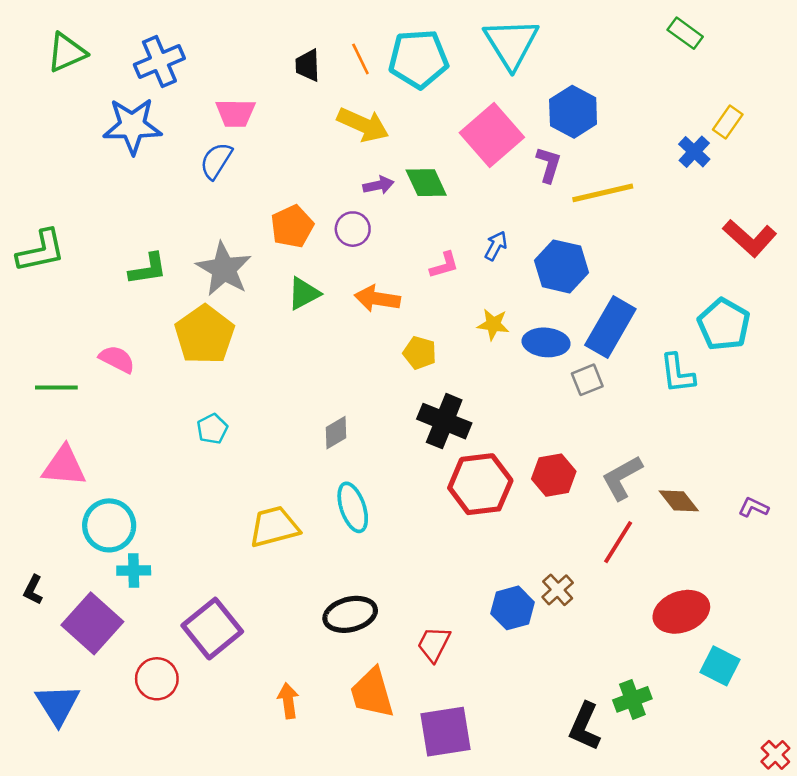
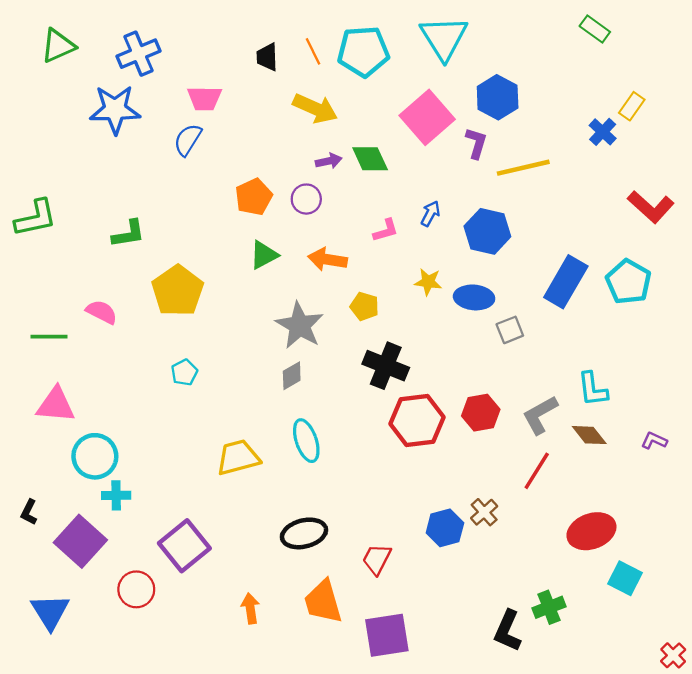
gray star: (224, 269) -> (300, 325), moved
blue rectangle: (610, 327) -> (566, 282), moved
cyan L-shape: (677, 373) -> (593, 389), moved

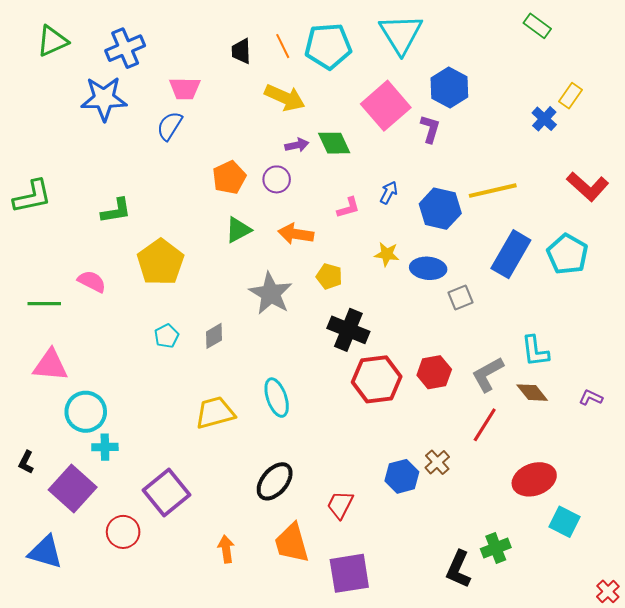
yellow line: (523, 168) -> (493, 191), moved
gray diamond: (292, 376) -> (214, 336), moved
black ellipse: (304, 533) -> (275, 481), turned -36
blue triangle: (50, 612) -> (45, 552), turned -42

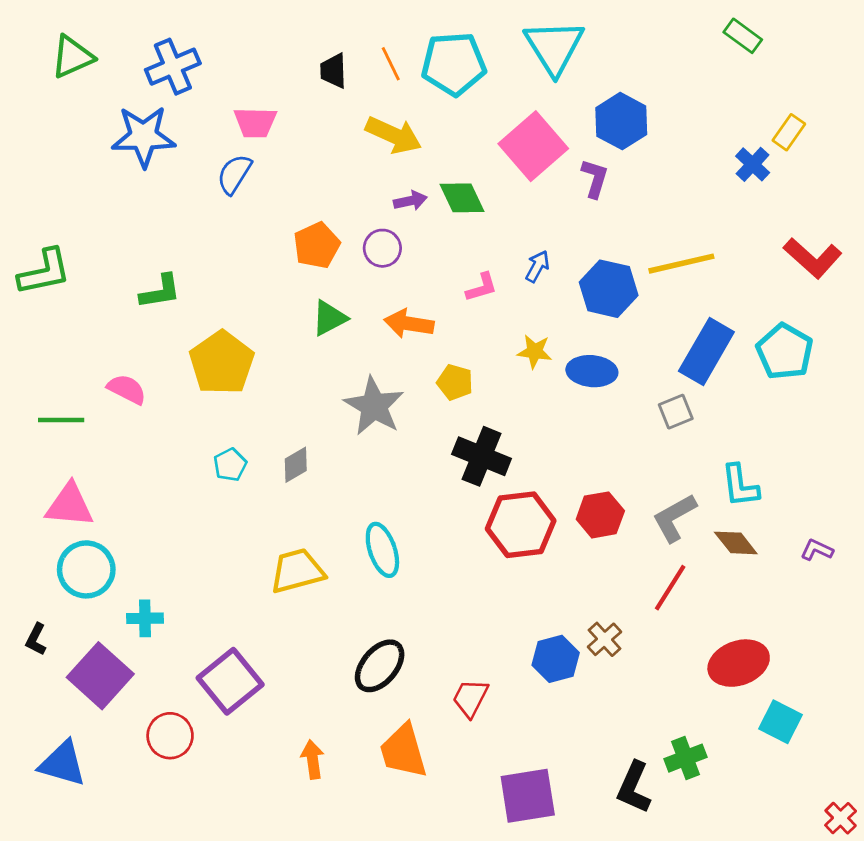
gray square: (460, 298) -> (676, 412), moved
cyan circle: (86, 412) -> (86, 569), moved
purple square: (349, 573) -> (528, 796), moved

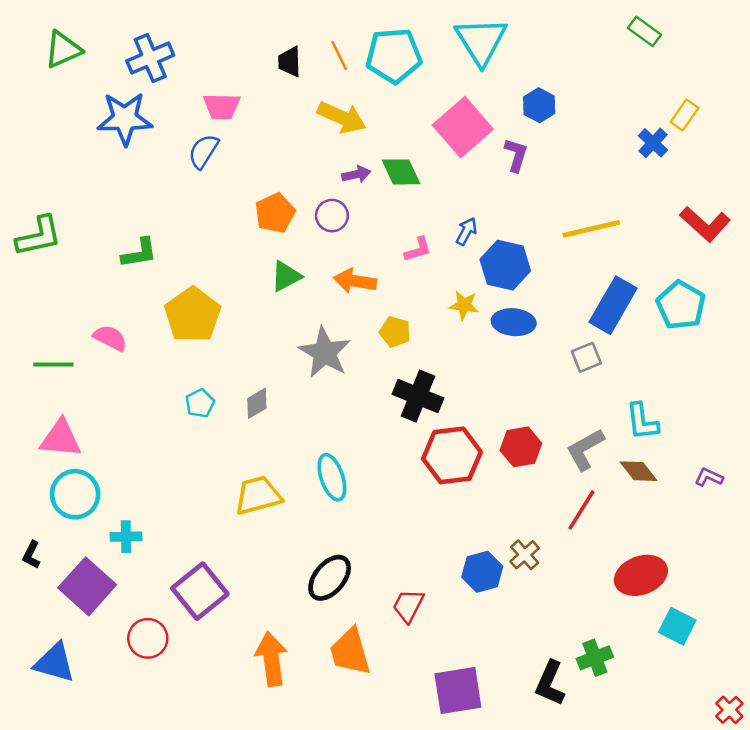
blue hexagon: (621, 121) -> (539, 105), size x0.7
blue hexagon: (609, 289) -> (505, 265), moved
orange arrow: (313, 759) -> (271, 659), size x1.6

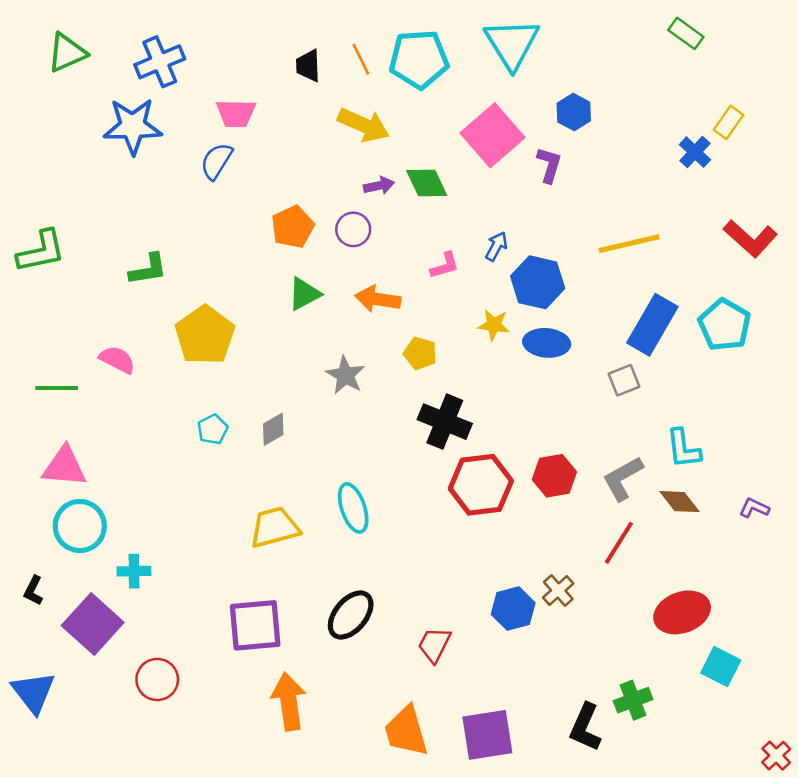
gray star: (325, 352) -> (345, 375), size x0.7
purple square: (200, 591) -> (255, 625), moved, turned 34
orange trapezoid: (350, 652) -> (406, 731), moved
blue triangle: (55, 663) -> (33, 692), moved, turned 36

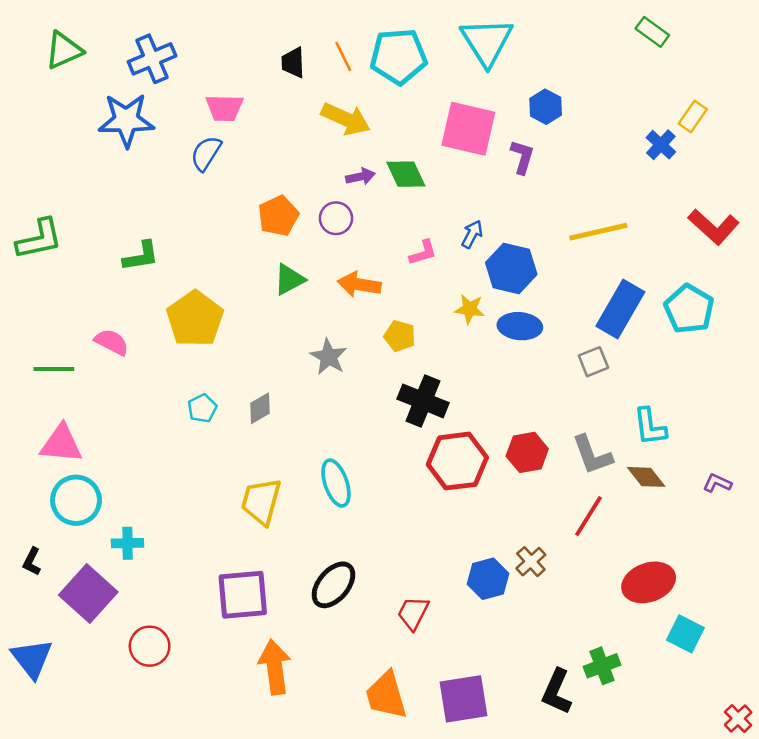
pink square: (492, 135) -> (468, 129), turned -36
gray L-shape: (623, 478) -> (592, 455), turned -81
yellow trapezoid: (275, 527) -> (261, 501), turned -60

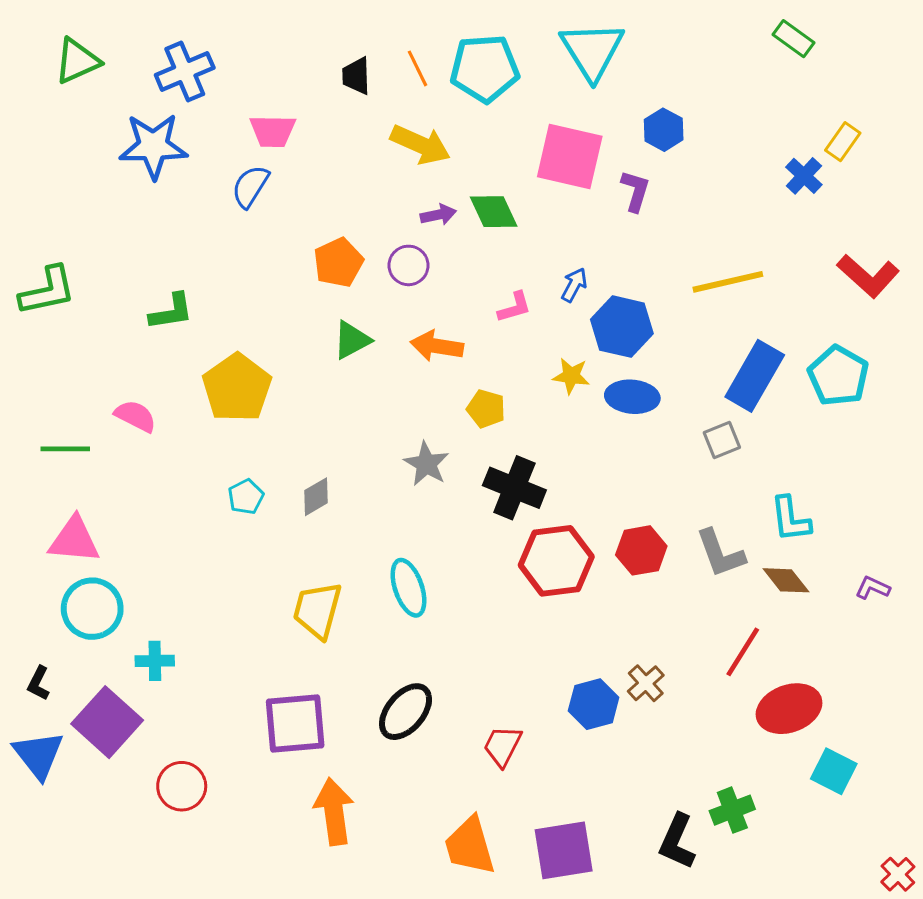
gray star: (329, 357) -> (426, 464), moved
red line: (589, 516) -> (743, 652), moved
blue triangle: (32, 658) -> (38, 755), moved

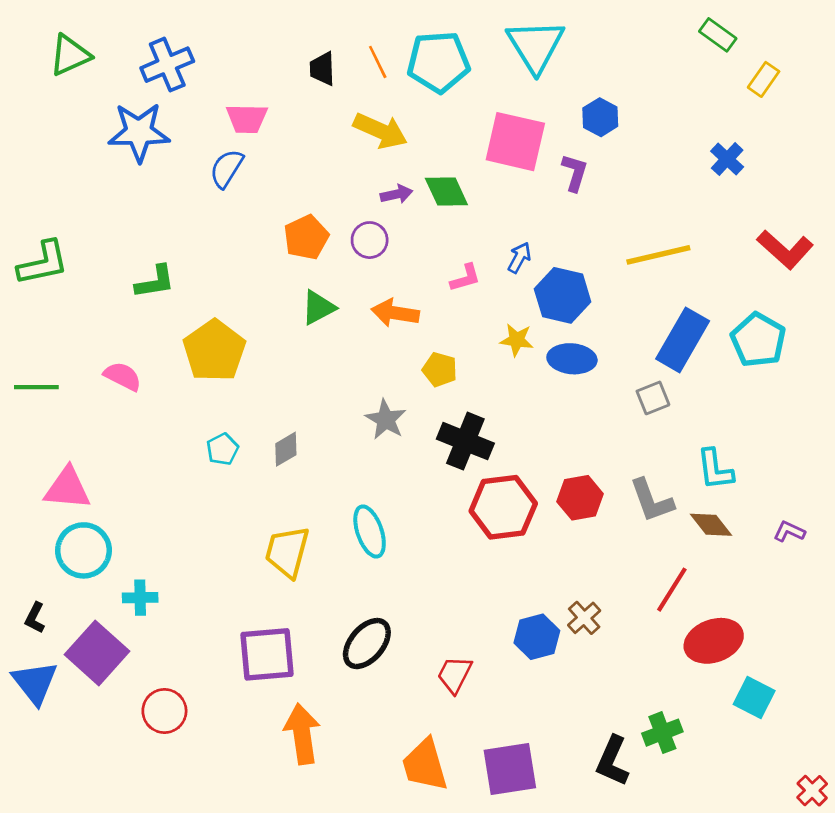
yellow rectangle: (843, 142) -> (764, 79), moved
green line: (65, 449) -> (36, 387), moved

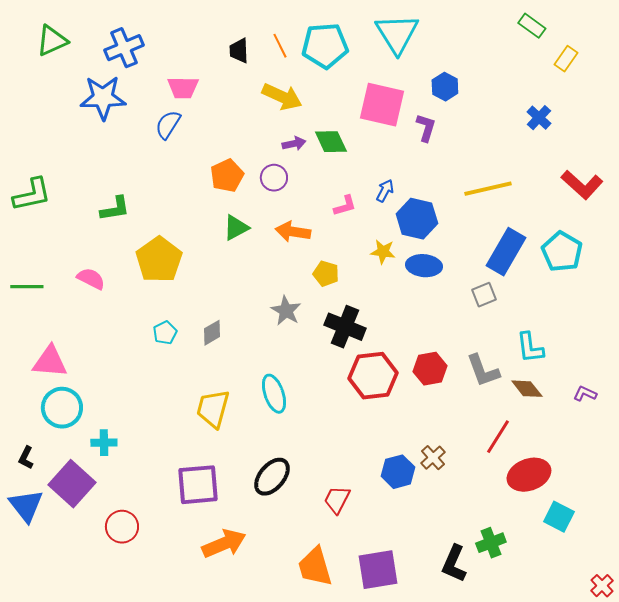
orange arrow: (302, 734) -> (224, 544), turned 75

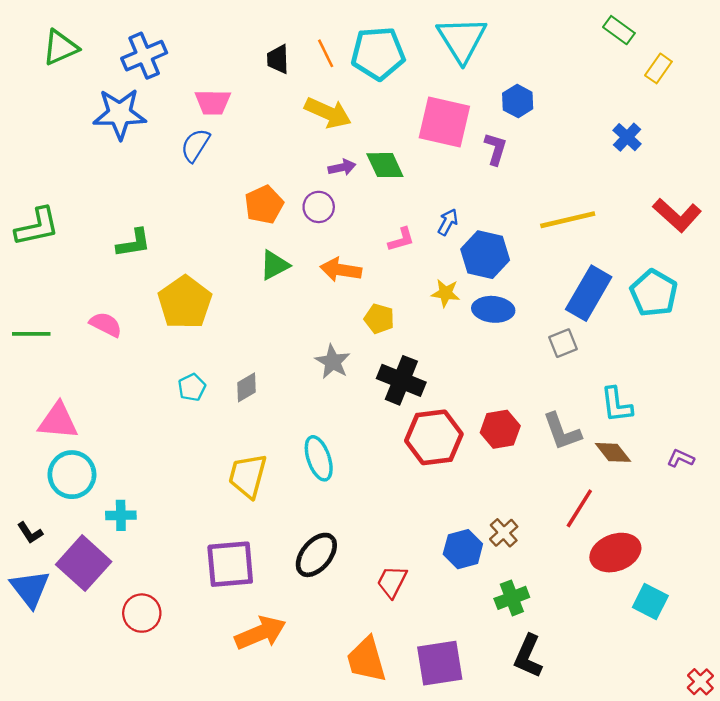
black L-shape: (26, 458) -> (30, 533), turned -60
green cross: (491, 543) -> (512, 598), moved

